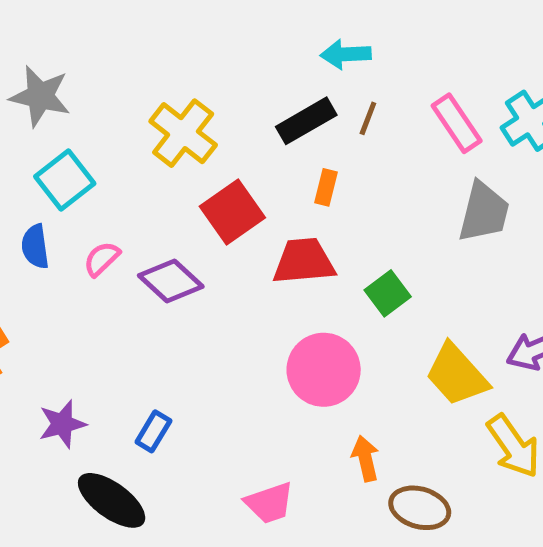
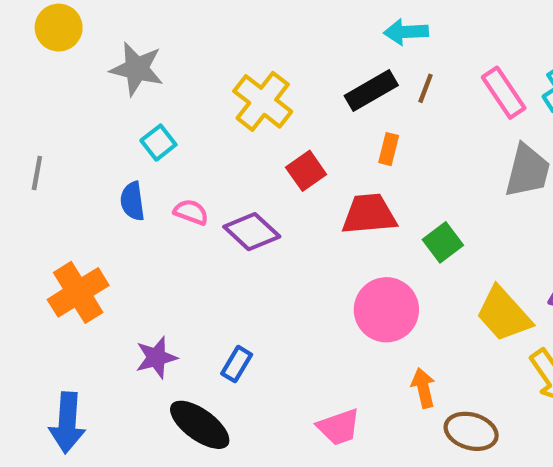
cyan square: (65, 180) -> (158, 143), size x0.7
red square: (232, 212) -> (306, 171), size x0.7
pink semicircle: (102, 259) -> (191, 212), turned 64

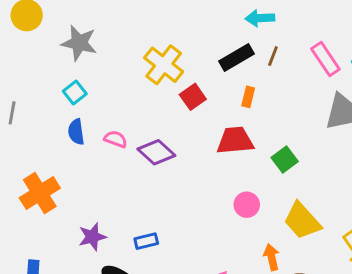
cyan square: (158, 143) -> (75, 92), moved
red square: (306, 171) -> (193, 97), moved
pink circle: (386, 310) -> (247, 205), size x0.6
yellow trapezoid: (504, 314) -> (302, 221), moved
blue rectangle: (237, 364) -> (146, 241), turned 45

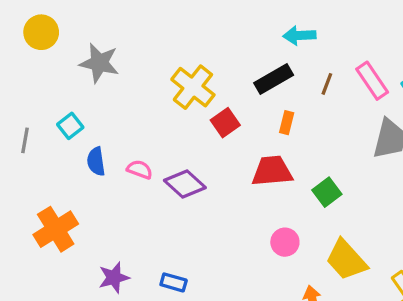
brown line: (273, 56) -> (327, 84), moved
cyan square: (75, 92) -> (70, 126), moved
blue rectangle: (146, 241) -> (174, 282), turned 30

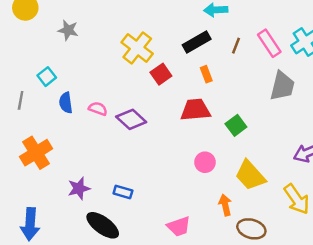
gray star: (99, 63) -> (68, 30), size x0.7
orange rectangle: (287, 123) -> (206, 74), turned -35
gray line: (25, 140) -> (21, 100), moved

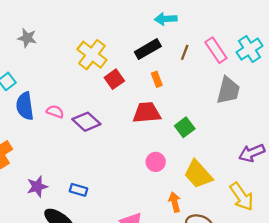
blue semicircle: (66, 103) -> (25, 106), size x1.4

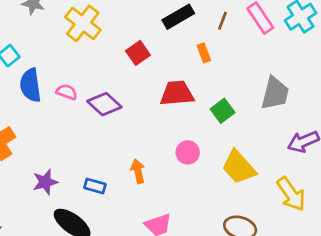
yellow cross: (92, 55) -> (83, 23), moved
orange rectangle: (157, 79) -> (204, 53), moved
gray trapezoid: (228, 90) -> (275, 93), moved
orange arrow: (175, 202) -> (138, 171), moved

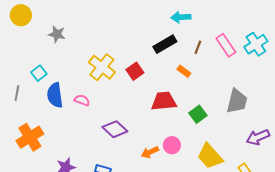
yellow cross: (83, 23) -> (102, 67), moved
orange rectangle: (204, 53) -> (184, 71), turned -32
purple diamond: (104, 104) -> (115, 129), moved
orange arrow: (138, 171) -> (150, 152), moved, turned -102

